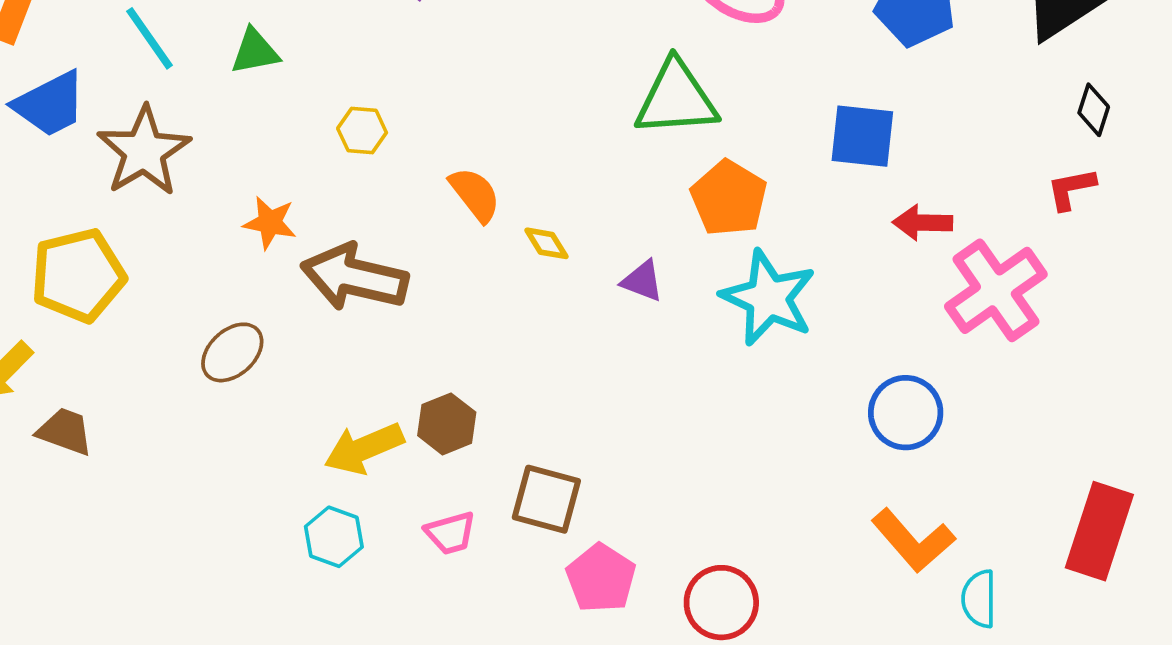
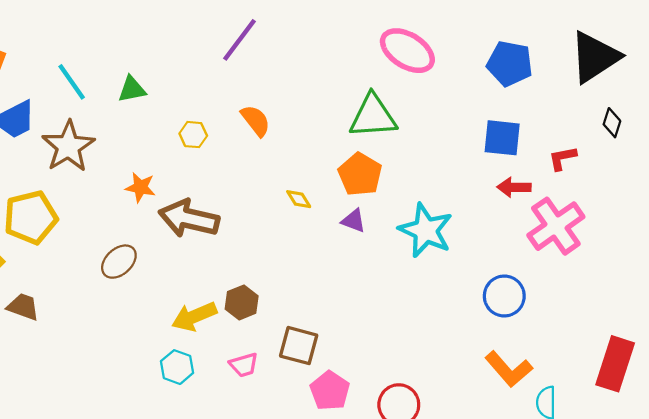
blue square: (862, 136) -> (502, 138), moved
red L-shape: (1071, 189) -> (562, 158), moved
orange semicircle: (475, 194) -> (256, 121), moved
orange pentagon: (729, 198) -> (360, 174), moved

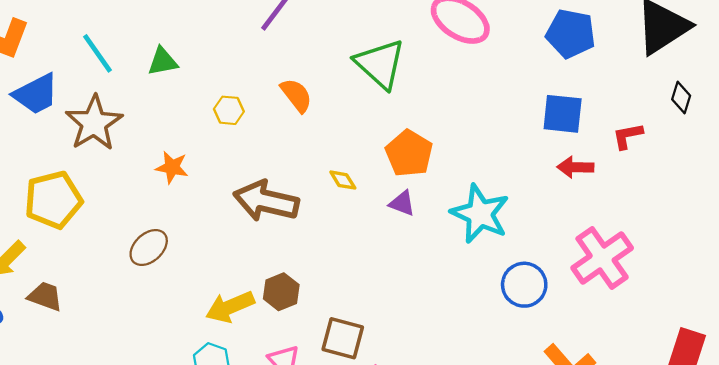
green triangle: (373, 116) -> (380, 64), moved, turned 46
brown arrow: (189, 219) -> (266, 201), moved
pink cross: (556, 226) -> (602, 258), moved
blue circle: (504, 296) -> (524, 285), moved

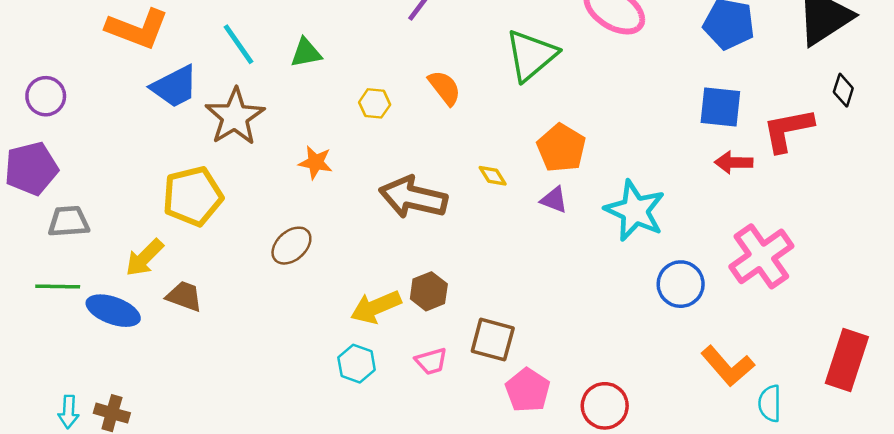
green triangle: (380, 64) -> (531, 55), turned 38
red L-shape: (628, 136) -> (788, 130), size x1.6

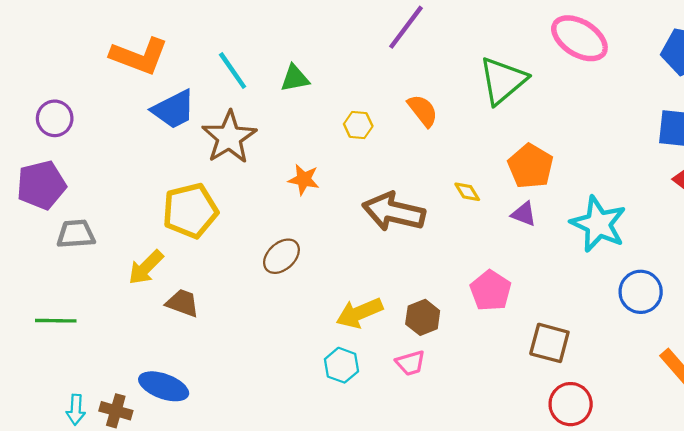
green line: (58, 287) -> (56, 321), moved
brown hexagon: (429, 291) -> (423, 317), moved
blue ellipse: (113, 311) -> (164, 386), moved
brown square: (493, 340) -> (549, 343), moved
pink pentagon: (528, 390) -> (491, 291), moved

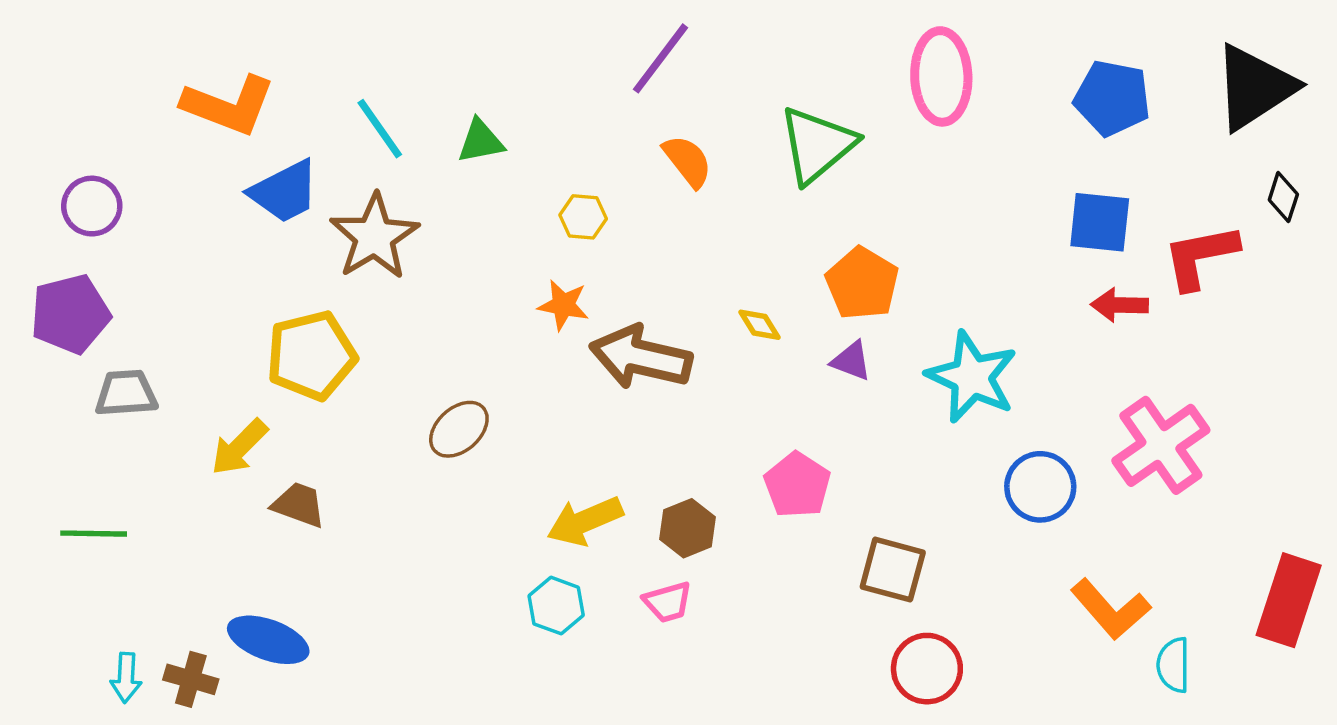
pink ellipse: (579, 38) -> (941, 76), turned 56
orange semicircle: (423, 111) -> (688, 161), moved
orange star: (304, 180) -> (563, 305), moved

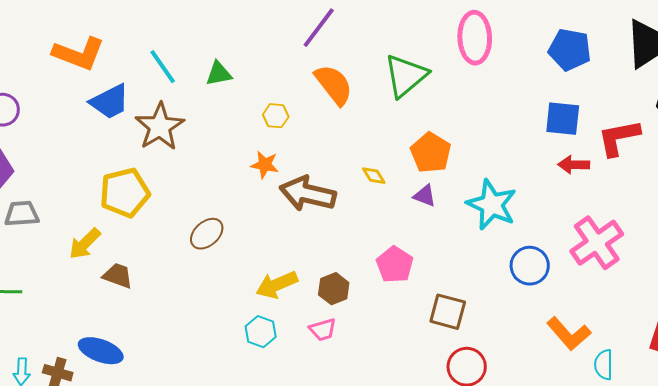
orange semicircle: (688, 161) -> (334, 85), size x1.4

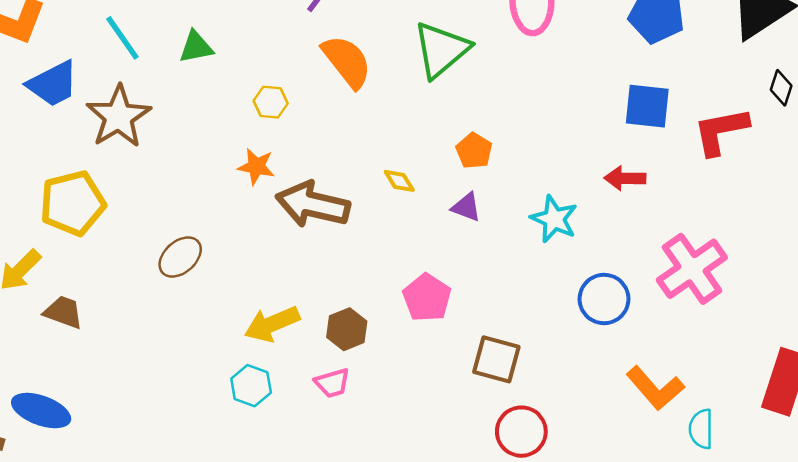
orange pentagon: (431, 153) -> (474, 151), size x0.7
red arrow: (574, 165) -> (625, 178), moved
cyan star: (492, 205) -> (554, 219), size x0.7

